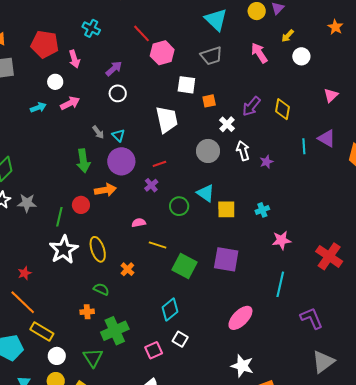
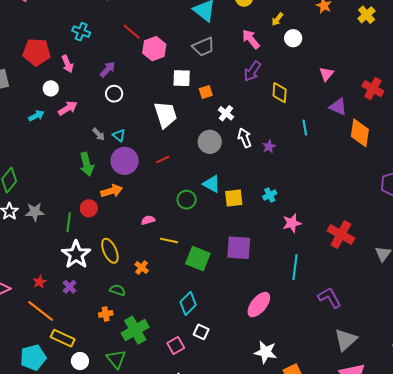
purple arrow: (251, 106) -> (252, 71), moved
purple triangle: (327, 138) -> (338, 107), moved
purple cross: (151, 185) -> (70, 287), moved

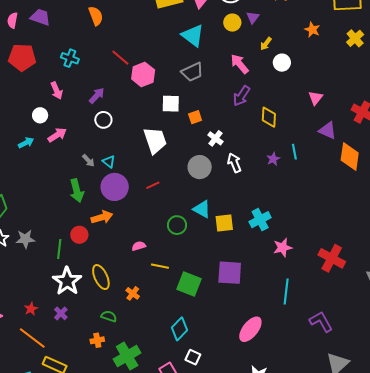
red pentagon: (37, 52) -> (22, 57), moved
purple star: (269, 147) -> (273, 159), moved
cyan cross: (270, 195) -> (260, 220), size x1.5

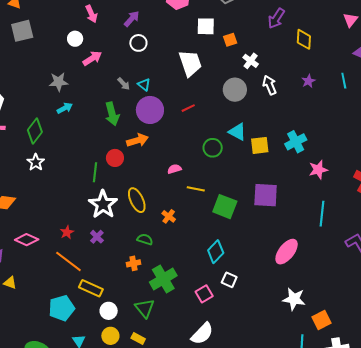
cyan arrow: (26, 143) -> (65, 108), moved
cyan line: (294, 152) -> (344, 81), moved
gray star: (25, 239) -> (59, 82), moved

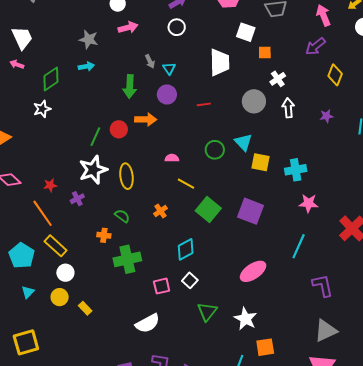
purple circle: (150, 110) -> (167, 95), size x0.7
orange cross: (169, 216) -> (160, 211), moved
cyan pentagon: (62, 308) -> (22, 256), turned 30
green triangle: (145, 308) -> (207, 312), moved

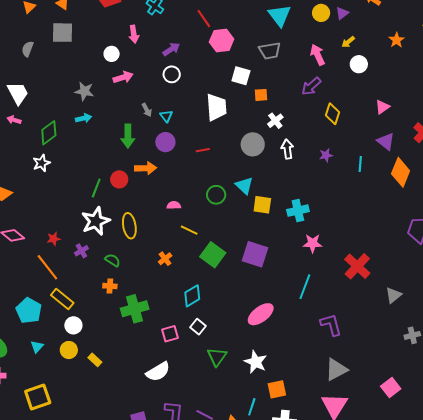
green semicircle: (122, 216) -> (113, 260), moved

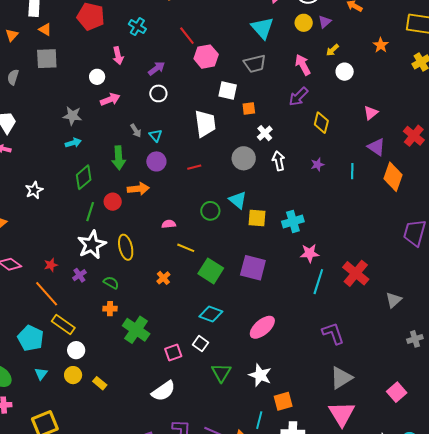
green diamond: (49, 133) -> (84, 177), moved
cyan line: (305, 287) -> (318, 282), moved
cyan diamond: (192, 296) -> (211, 314), moved, turned 55
green cross: (135, 309) -> (136, 330), turned -36

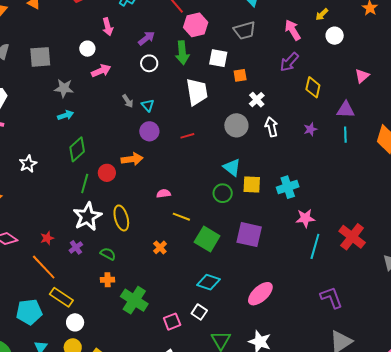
gray square: (47, 59) -> (40, 57), moved
purple triangle: (376, 147) -> (346, 110), moved, turned -30
green arrow: (119, 158) -> (182, 53), moved
green circle: (210, 211) -> (223, 193), moved
cyan pentagon: (31, 338) -> (29, 312), turned -30

